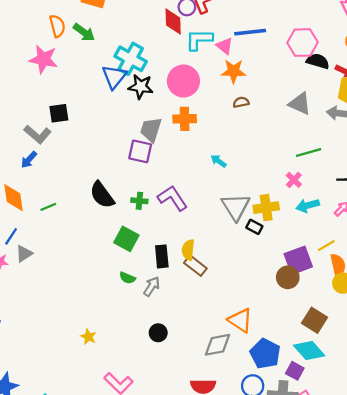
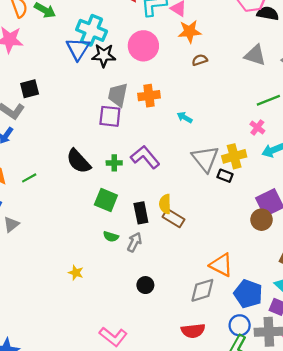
orange cross: (185, 119) -> (149, 96), moved
yellow star: (88, 337) -> (76, 273), moved

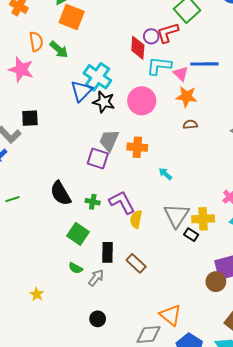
yellow semicircle: (165, 204) -> (136, 219), moved

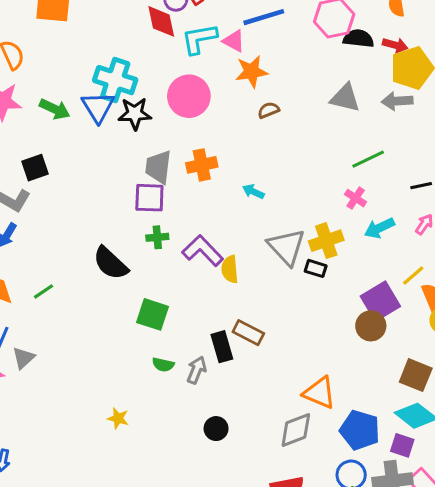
green arrow: (59, 50) -> (55, 109), moved
green cross: (93, 202) -> (157, 237), moved
black rectangle: (107, 252) -> (222, 347), moved

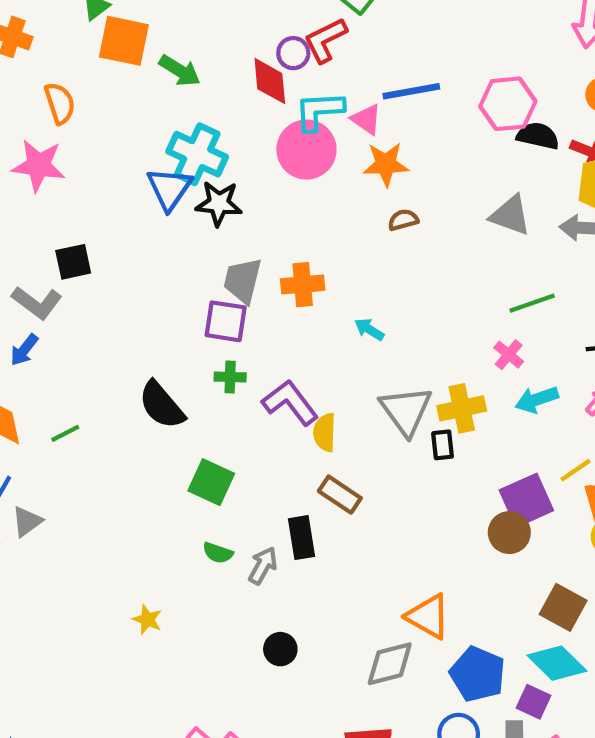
pink circle: (189, 96) -> (306, 150), moved
green arrow: (55, 109) -> (180, 71), moved
black rectangle: (316, 268) -> (443, 445), turned 60
brown rectangle: (248, 333) -> (340, 495), moved

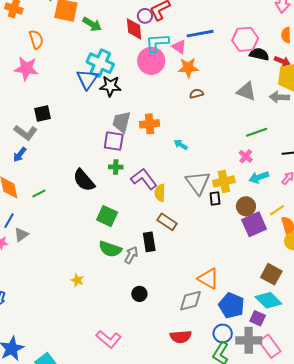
brown circle: (509, 533) -> (246, 206), moved
green semicircle: (218, 553) -> (110, 249), size x1.6

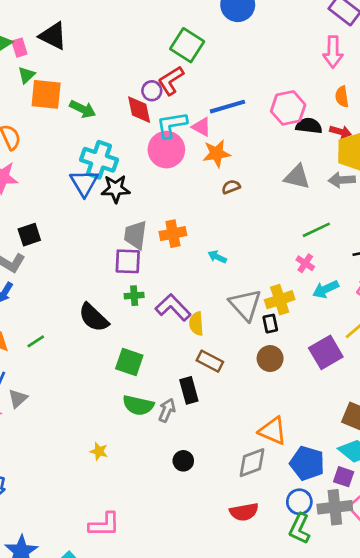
brown circle: (246, 206) -> (270, 359), moved
pink L-shape: (109, 339) -> (104, 525), moved, turned -35

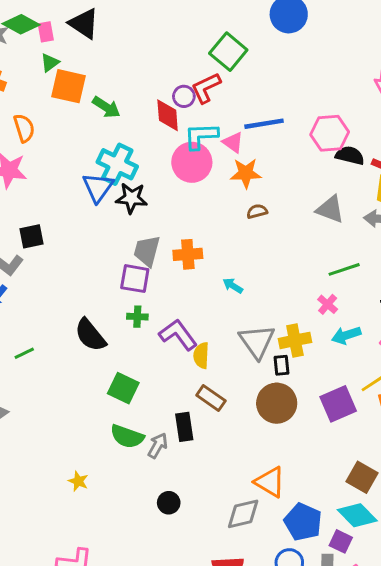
brown circle: (270, 359) -> (277, 403), size x1.4

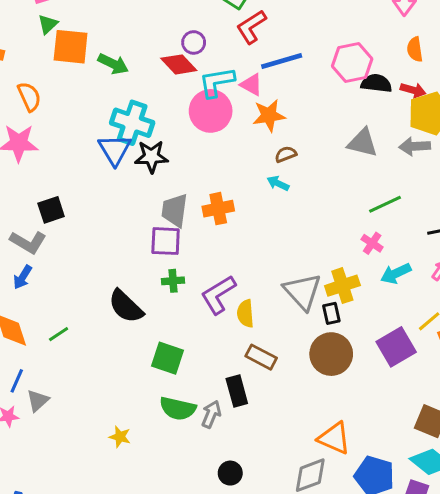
red L-shape: (206, 88) -> (251, 27), moved
red diamond: (168, 115) -> (179, 64), turned -32
cyan arrow: (233, 286) -> (278, 183), moved
purple L-shape: (178, 335) -> (218, 295), turned -78
yellow star: (78, 481) -> (120, 437), moved

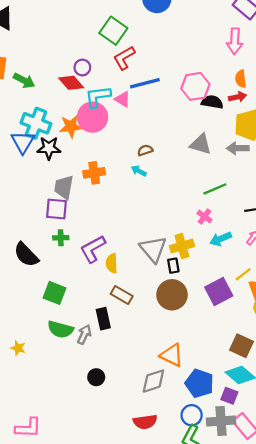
red arrow: (413, 90) -> (237, 97), moved, turned -30
orange star: (269, 115) -> (71, 126), moved
orange cross: (218, 209) -> (94, 173), moved

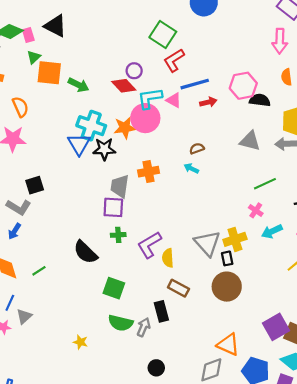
red arrow: (237, 97) -> (208, 102), moved
purple square: (219, 292) -> (276, 327), moved

